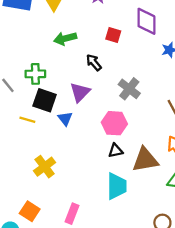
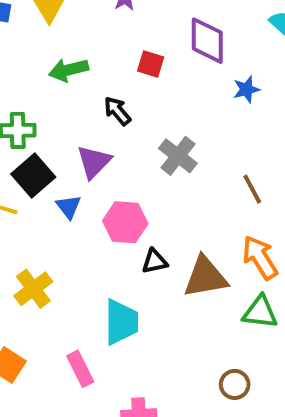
black square: (45, 100) -> (33, 175), turned 30
pink hexagon: (114, 123) -> (125, 222), moved
cyan trapezoid: (117, 186) -> (121, 322), moved
pink rectangle: (72, 214) -> (80, 369), turned -48

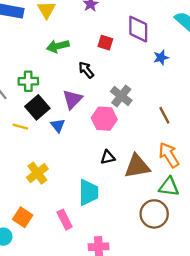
pink hexagon: (125, 222) -> (104, 119), moved
brown circle: (235, 384) -> (154, 214), moved, size x1.6

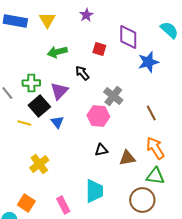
blue star: (161, 57) -> (148, 62), size x1.5
purple triangle: (73, 99) -> (59, 91), moved
brown triangle: (137, 166) -> (127, 158), size x0.7
cyan trapezoid: (88, 192) -> (94, 191), moved

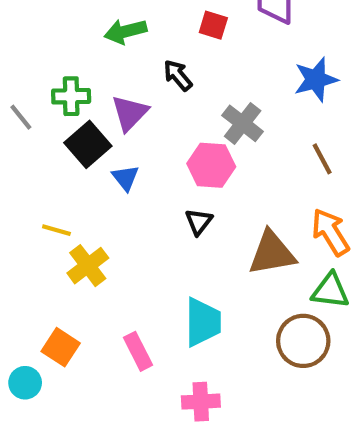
blue star: (148, 62) -> (316, 79), moved
yellow line: (24, 123) -> (56, 230), moved
black triangle: (101, 150) -> (199, 222), moved, turned -40
brown triangle: (127, 158) -> (272, 253), size x1.4

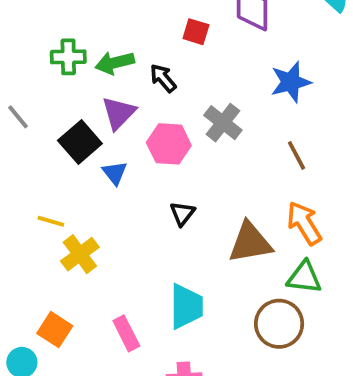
green arrow: (125, 31) -> (115, 63), moved
green cross: (71, 96) -> (68, 57), moved
pink hexagon: (211, 165) -> (169, 144), moved

